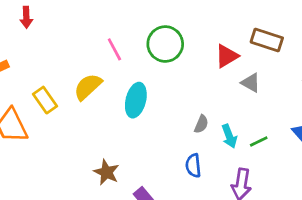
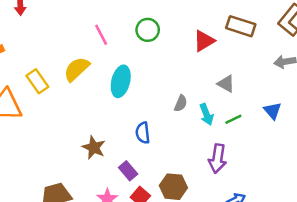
green circle: (165, 44) -> (148, 30), size x0.7
gray triangle: (251, 83) -> (226, 84), moved
blue semicircle: (193, 166) -> (143, 133), moved

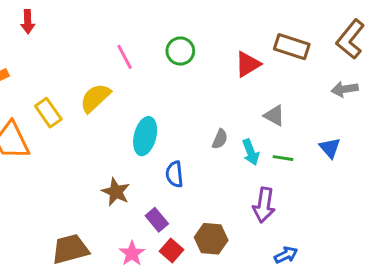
cyan ellipse: (121, 81) -> (145, 136), moved
green line: (233, 119) -> (283, 158), turned 35

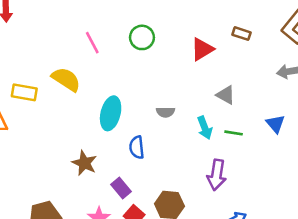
brown rectangle: (292, 47) -> (241, 34), size x0.6
yellow semicircle: (95, 98) -> (66, 79), turned 76
yellow rectangle: (48, 113) -> (24, 92), turned -45
gray semicircle: (220, 139) -> (166, 112), moved, turned 66

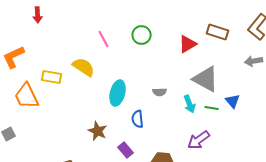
brown rectangle: (241, 34) -> (218, 32), size x1.5
gray triangle: (226, 95) -> (206, 79), size x1.8
blue triangle: (275, 124) -> (233, 101), moved
purple arrow: (217, 175) -> (199, 140), turned 45

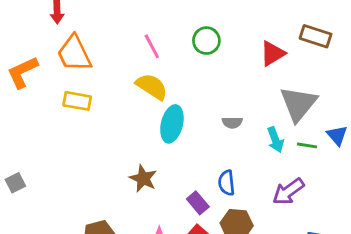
yellow semicircle: (84, 67) -> (152, 87), moved
gray triangle: (206, 79) -> (298, 104), turned 40
orange trapezoid: (27, 96) -> (74, 54), moved
blue semicircle: (138, 119) -> (227, 183), moved
purple rectangle: (126, 150) -> (198, 203), moved

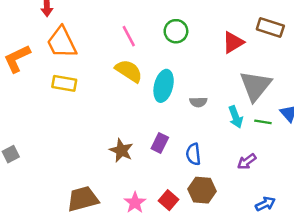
cyan ellipse: (172, 124) -> (164, 86), moved
purple arrow: (288, 191) -> (247, 162), size x0.7
purple rectangle: (198, 203) -> (160, 143), moved, turned 66

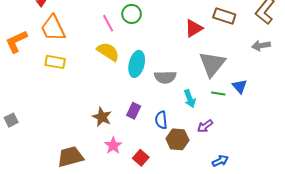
green circle: (176, 31) -> (132, 14), moved
gray semicircle: (198, 102) -> (165, 77), size x1.5
cyan arrow: (236, 117) -> (190, 99), moved
brown hexagon: (202, 190) -> (177, 139), moved
pink star: (135, 203) -> (113, 146), moved

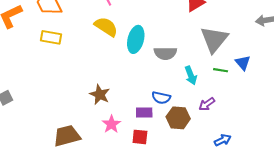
purple rectangle: (134, 111) -> (144, 113), moved, turned 63
blue semicircle: (161, 120) -> (161, 98), turned -72
red square: (141, 158) -> (140, 137), turned -35

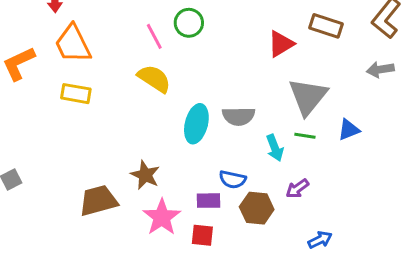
cyan ellipse: (136, 39) -> (196, 124), moved
blue triangle: (243, 63) -> (349, 130), turned 49
green line: (221, 70) -> (305, 136), moved
pink star: (111, 124) -> (162, 217), size x1.4
brown trapezoid: (67, 136) -> (98, 201), moved

